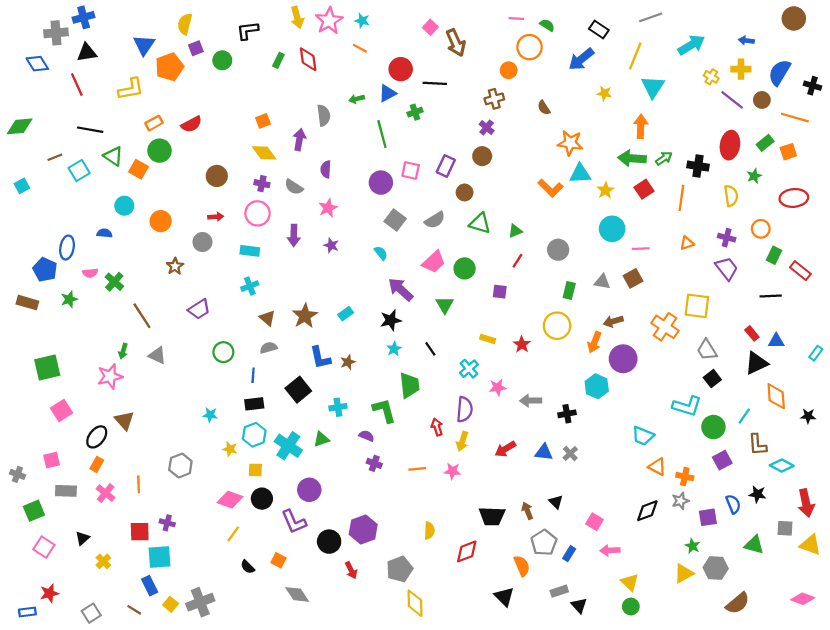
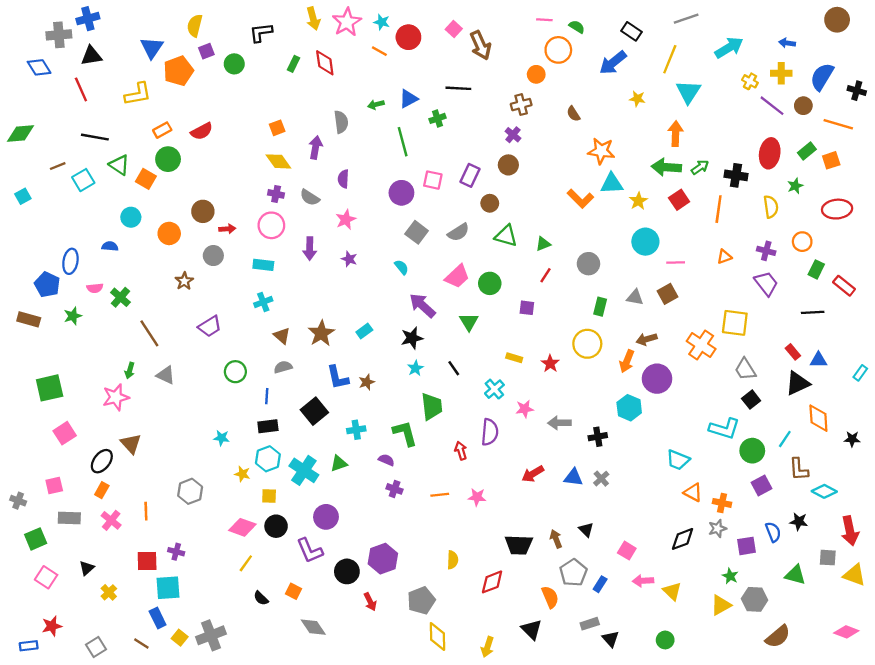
red circle: (401, 69) -> (408, 37), moved
brown circle: (217, 176) -> (203, 211), moved
yellow arrow: (462, 441) -> (487, 647), moved
yellow triangle: (630, 582) -> (672, 591), moved

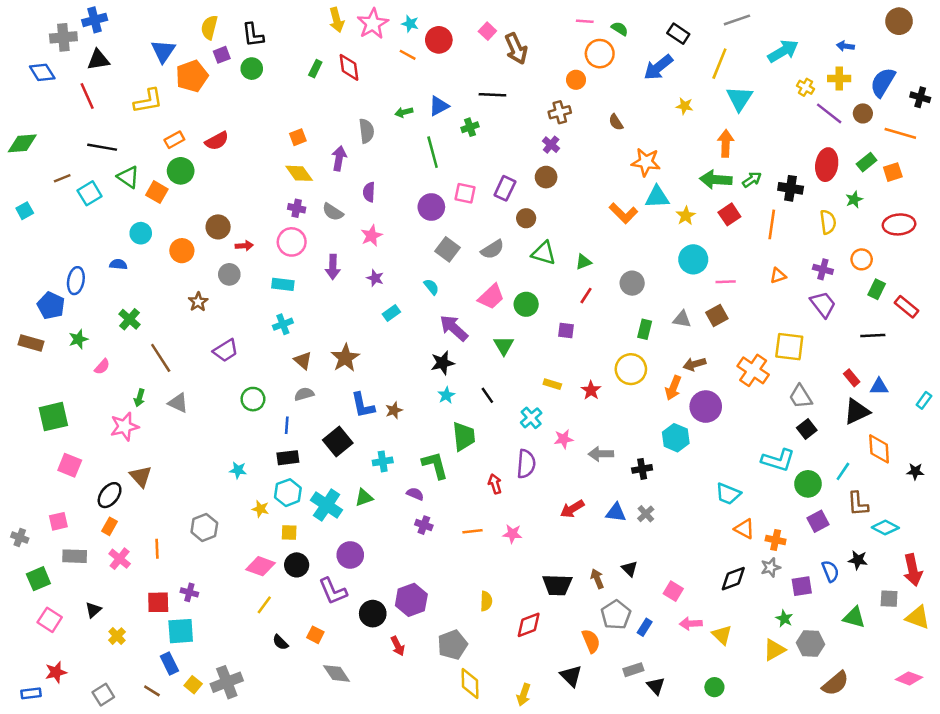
black L-shape: (261, 33) -> (253, 35), moved, turned -90
pink semicircle: (95, 288) -> (102, 367), moved, turned -42
cyan rectangle: (364, 331) -> (391, 313), moved
pink square: (65, 433) -> (70, 465), turned -35

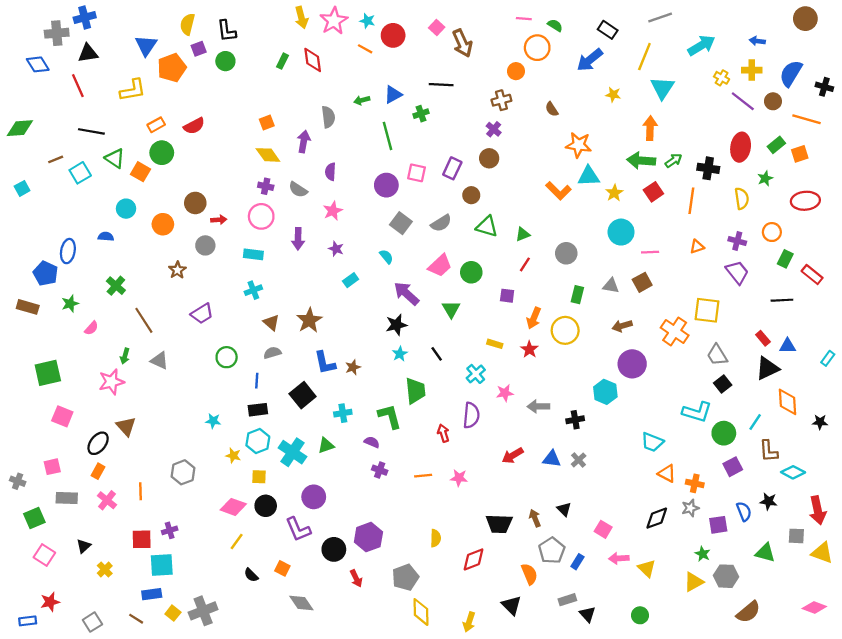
orange arrow: (673, 388) -> (534, 318), moved
purple cross: (189, 592) -> (170, 530), turned -32
blue rectangle: (169, 663) -> (152, 594), turned -72

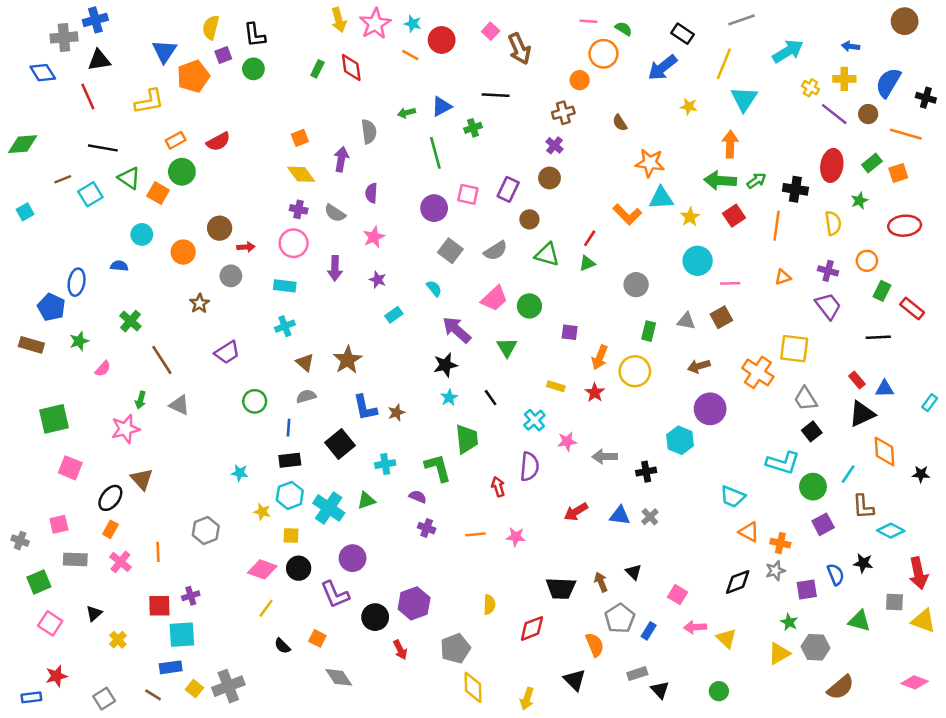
red line: (525, 264) -> (590, 238), moved

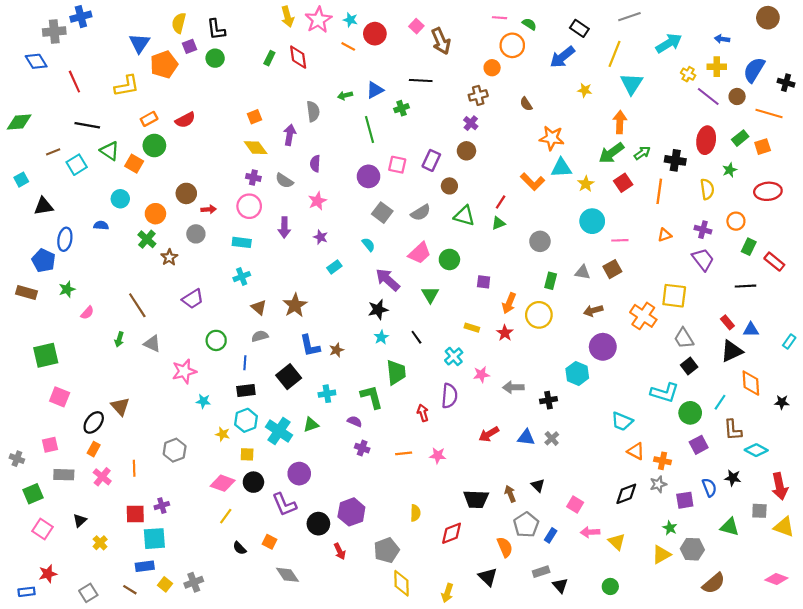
black triangle: (99, 60) -> (44, 206), moved
green arrow: (720, 181) -> (611, 153), turned -40
green cross: (130, 321) -> (147, 239), moved
pink star: (125, 429) -> (184, 371), moved
gray cross: (228, 686) -> (194, 582), size x0.7

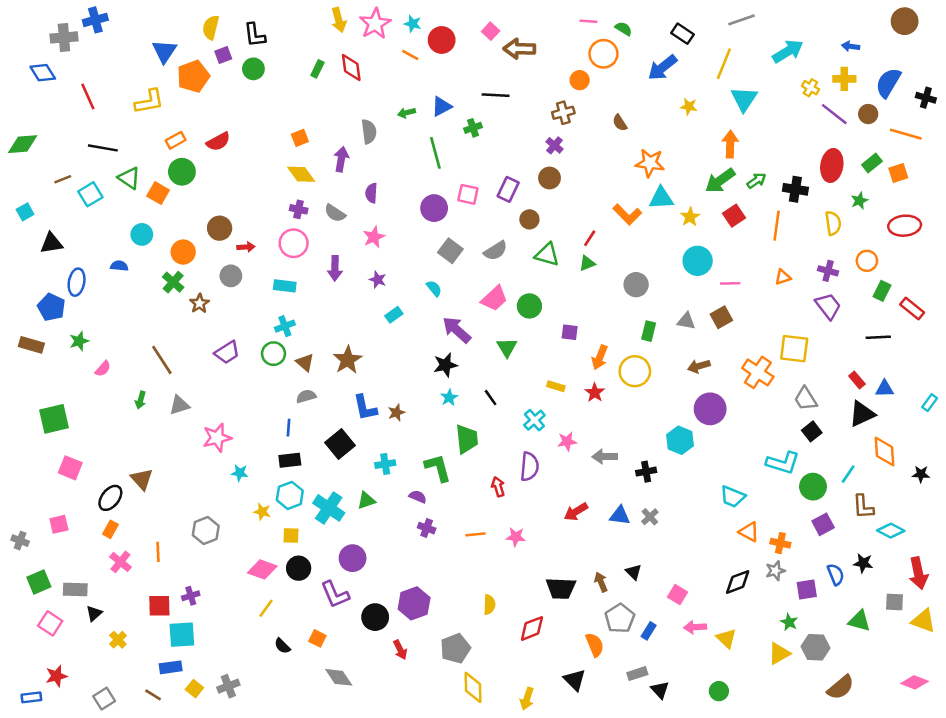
brown arrow: (441, 41) -> (519, 49), turned 115
green circle: (216, 340) -> (274, 354), moved
gray triangle: (152, 344) -> (179, 405), turned -42
gray rectangle: (64, 475) -> (75, 590), moved

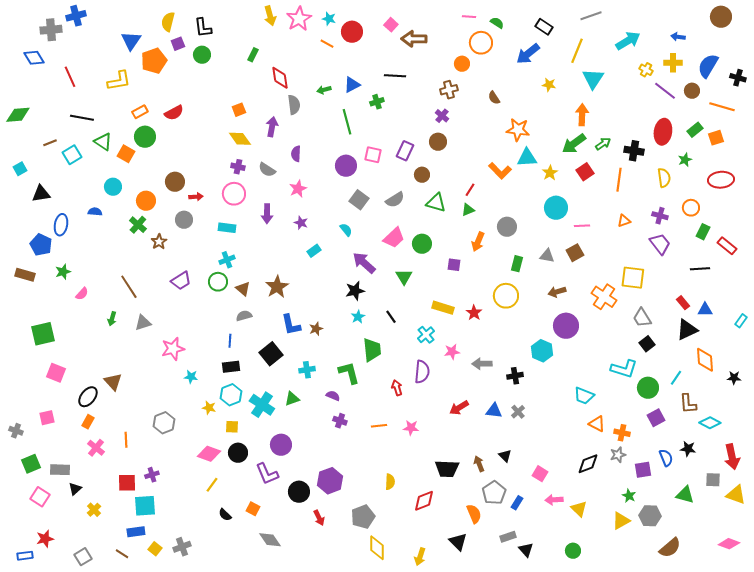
red diamond: (351, 68) -> (280, 78), moved
orange arrow: (600, 357) -> (478, 242), moved
yellow rectangle: (556, 386) -> (443, 308), size x1.5

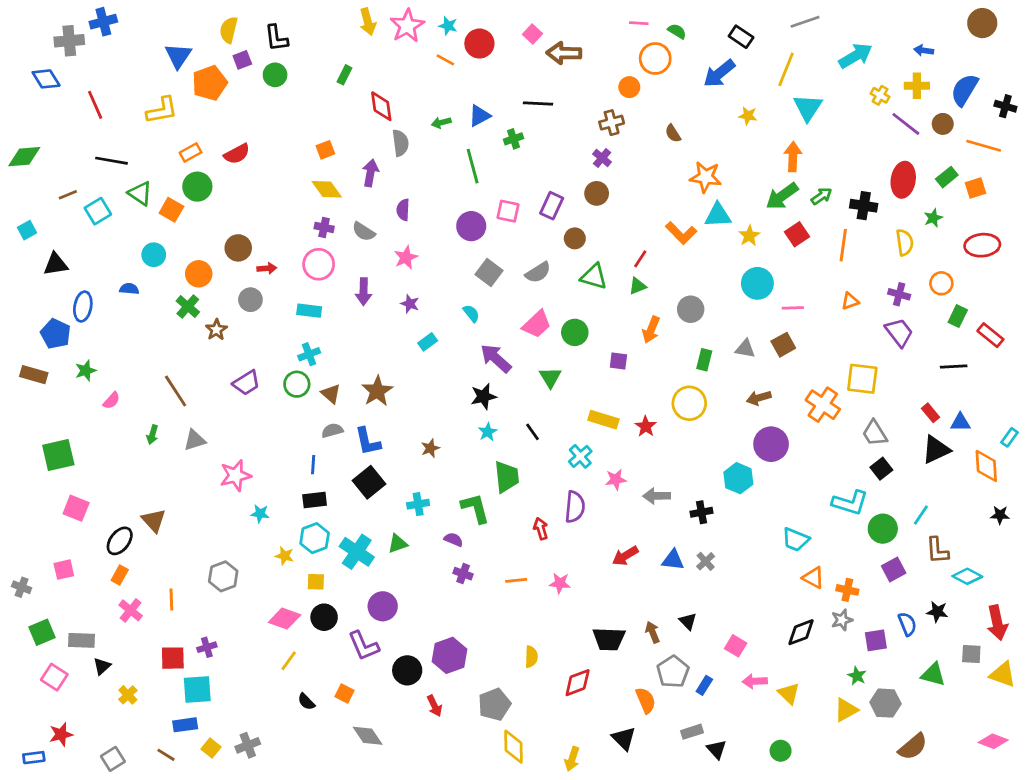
blue L-shape: (291, 325) -> (368, 441), moved
orange diamond: (705, 360) -> (986, 466), moved

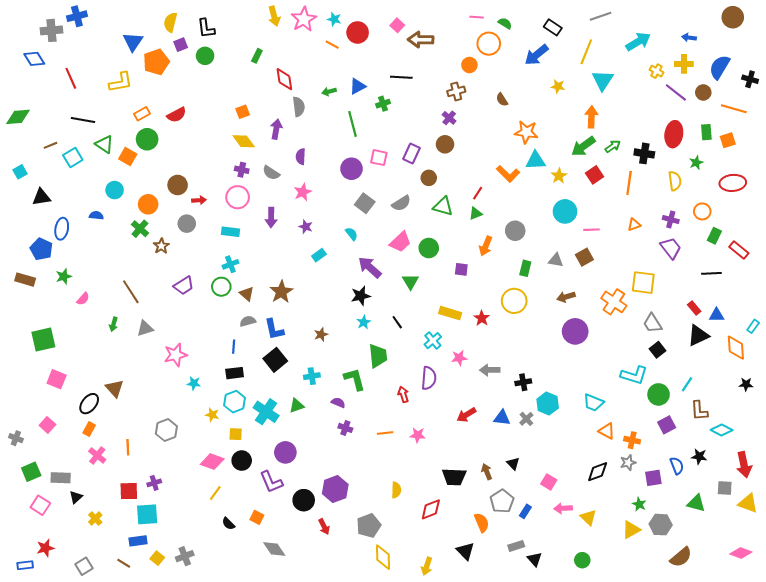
green rectangle: (947, 177) -> (706, 132), turned -56
cyan hexagon: (738, 478) -> (548, 404), moved
pink square: (64, 570) -> (47, 425), turned -35

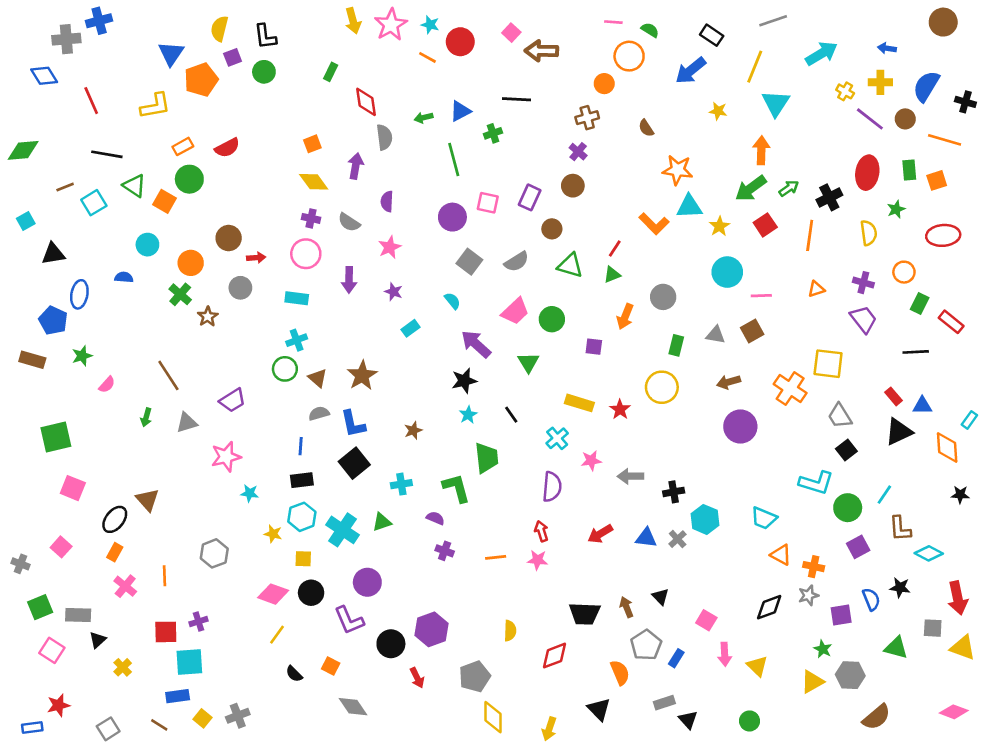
black cross: (644, 153) -> (829, 197), turned -36
purple trapezoid: (184, 286) -> (233, 400), moved
red arrow: (403, 394) -> (541, 531), moved
pink arrow: (563, 508) -> (725, 654), turned -90

